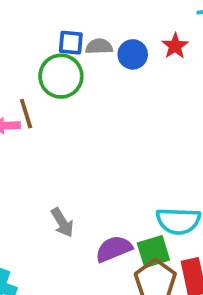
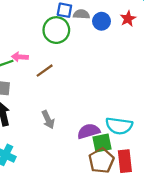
brown line: (26, 114) -> (45, 71), moved, turned 66
purple semicircle: (114, 249) -> (89, 131), moved

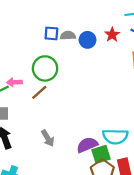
green circle: (56, 30) -> (45, 68), moved

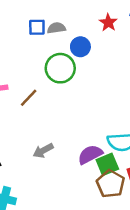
blue circle: (88, 40) -> (80, 47), moved
green circle: (45, 68) -> (60, 68), moved
gray arrow: (48, 138) -> (43, 151), turned 98

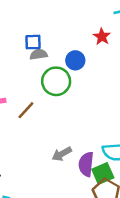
gray semicircle: (56, 28) -> (39, 54), moved
gray arrow: (43, 151) -> (62, 154), moved
purple semicircle: (90, 154) -> (86, 164), turned -55

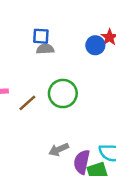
blue circle: (75, 60) -> (95, 45), moved
green circle: (56, 81) -> (63, 94), moved

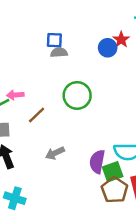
brown line: (27, 103) -> (37, 115), moved
gray arrow: (59, 149) -> (55, 153), moved

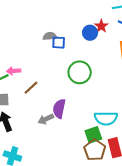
blue square: (54, 40) -> (59, 43), moved
green circle: (77, 95) -> (80, 72), moved
purple semicircle: (97, 162) -> (59, 109), moved

